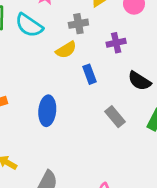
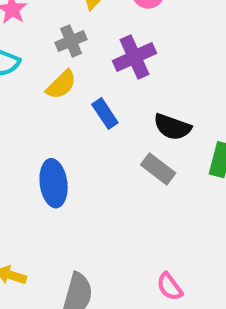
purple cross: (116, 43) -> (135, 57), size x1.4
black semicircle: (139, 81) -> (172, 127), moved

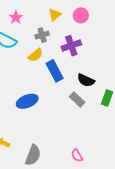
blue rectangle: (105, 114) -> (55, 71), size x1.5
blue ellipse: (54, 183) -> (27, 101), turned 70

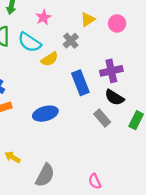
gray cross: (42, 35) -> (71, 41), turned -32
purple cross: (71, 46) -> (111, 71), moved
yellow semicircle: (35, 55) -> (50, 59), moved

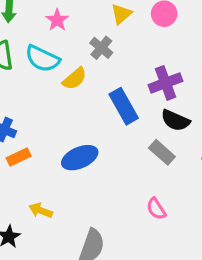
yellow arrow: (13, 157) -> (41, 210), moved
pink semicircle: (95, 181) -> (156, 209), moved

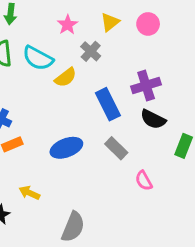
pink star: (57, 20) -> (67, 25), moved
gray rectangle: (162, 152) -> (116, 148), moved
pink semicircle: (156, 209) -> (144, 181), moved

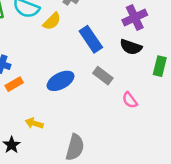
purple cross: (146, 85) -> (135, 17), moved

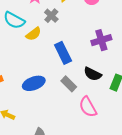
black semicircle: (131, 47) -> (93, 74), moved
pink semicircle: (130, 100) -> (88, 107), size x1.5

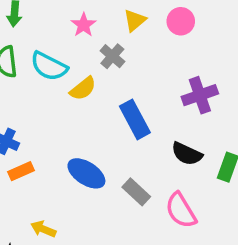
blue ellipse: (34, 83) -> (86, 173), turned 55
gray rectangle: (69, 84) -> (136, 192), moved

